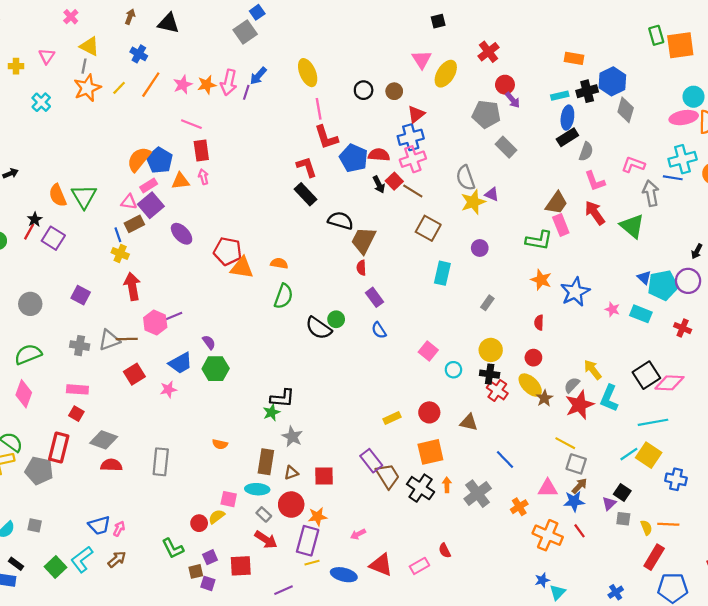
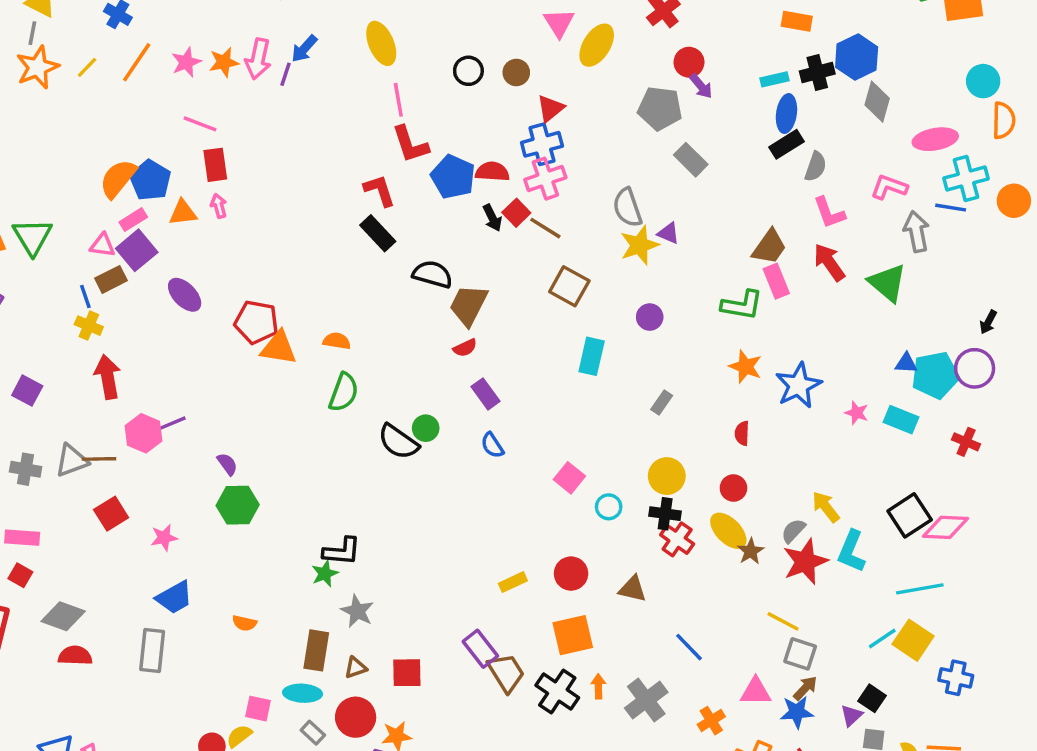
pink ellipse: (684, 118) -> (935, 139), moved
red semicircle: (361, 268) -> (465, 348), turned -112
blue triangle: (644, 278) -> (906, 363), turned -40
blue trapezoid: (180, 363) -> (174, 597), moved

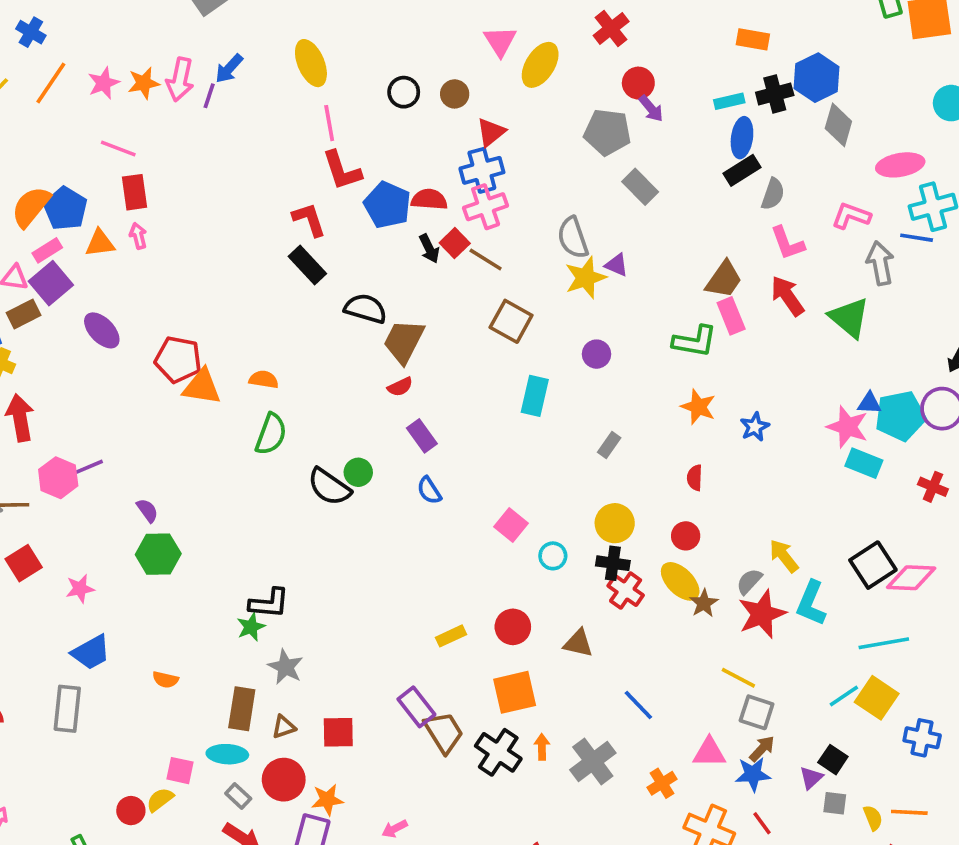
blue star: (798, 385) -> (755, 427), size x0.6
pink star: (857, 413) -> (847, 427), moved, size x1.6

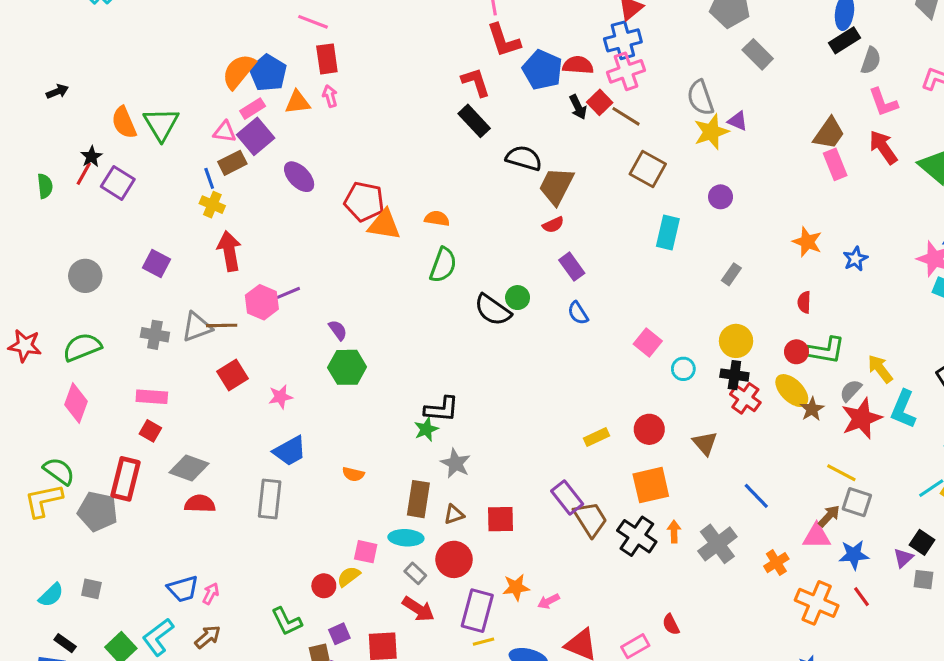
green L-shape: (695, 341) -> (826, 350), moved
brown triangle: (578, 643) -> (705, 443), turned 36
brown arrow: (762, 749) -> (829, 516), moved
orange star: (327, 800) -> (516, 587), moved

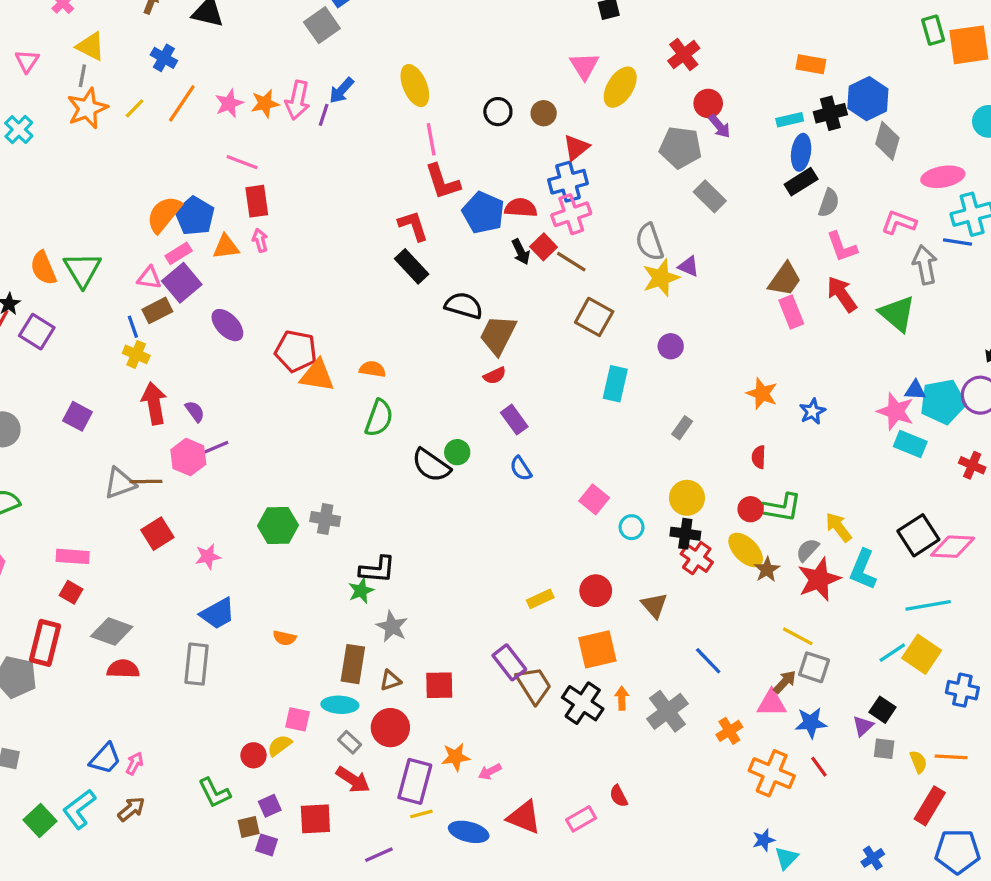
purple semicircle: (338, 330) -> (195, 411), moved
gray cross: (155, 335) -> (325, 519), moved
blue trapezoid: (183, 589) -> (105, 759), turned -32

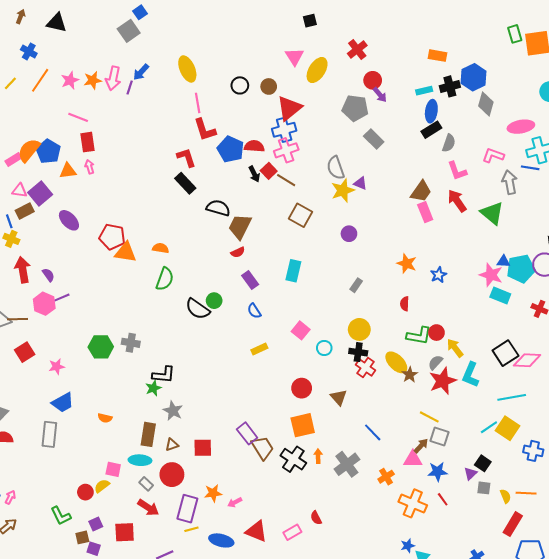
red triangle: (576, 147) -> (289, 108), size x1.5
pink rectangle: (179, 253) -> (13, 160), moved
cyan rectangle: (615, 384) -> (293, 271), moved
red circle: (751, 509) -> (436, 333), moved
yellow rectangle: (540, 599) -> (259, 349), moved

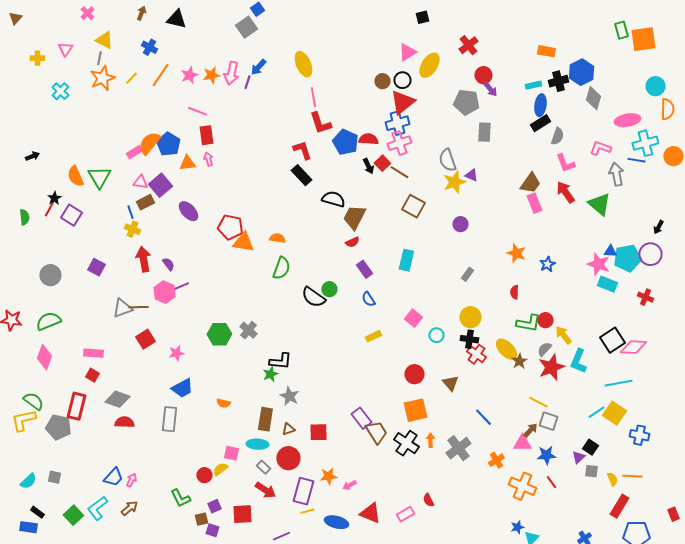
pink triangle: (294, 57) -> (407, 52), turned 30
black circle: (240, 85) -> (402, 80), moved
gray rectangle: (374, 139) -> (484, 132), turned 48
gray cross: (131, 343) -> (248, 330), turned 30

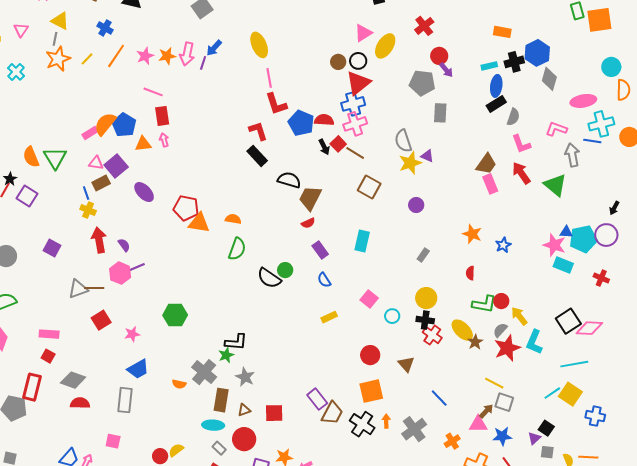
gray cross: (248, 330) -> (204, 372), moved, size x1.4
brown trapezoid: (376, 432) -> (332, 413), turned 60
pink square: (231, 453) -> (113, 441), moved

